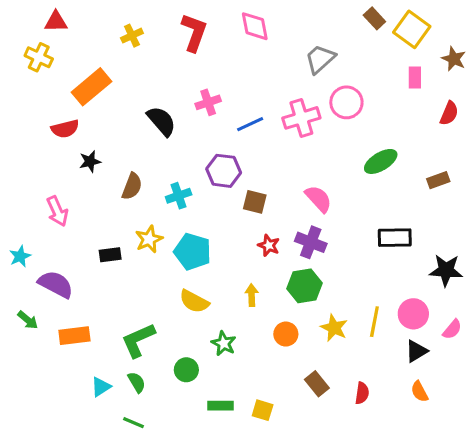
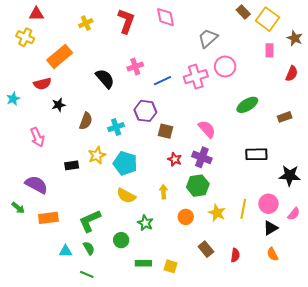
cyan star: (20, 256) -> (13, 99), moved
cyan triangle: (101, 387) -> (66, 251), turned 32

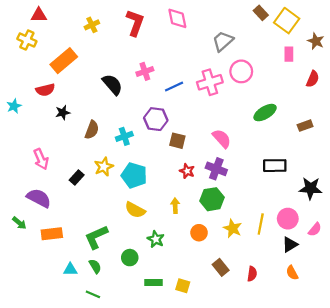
pink arrow: (37, 137) -> (41, 159), moved
black rectangle: (72, 165) -> (77, 177), turned -40

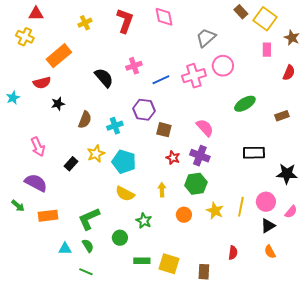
brown rectangle: (221, 267) -> (204, 272), moved, turned 42
yellow square: (183, 286) -> (169, 264), size x1.5

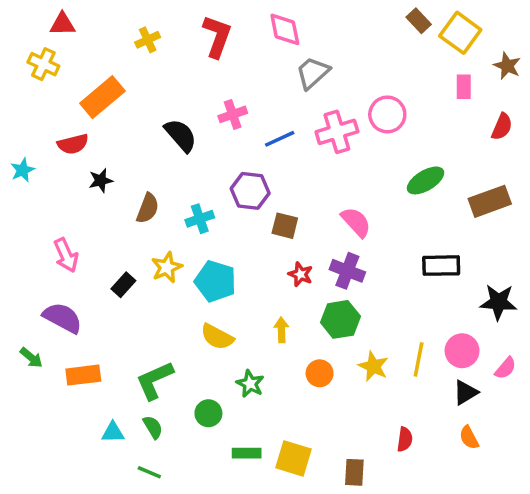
gray trapezoid: (206, 38) -> (313, 73), moved
brown rectangle: (282, 116) -> (490, 201), size x1.6

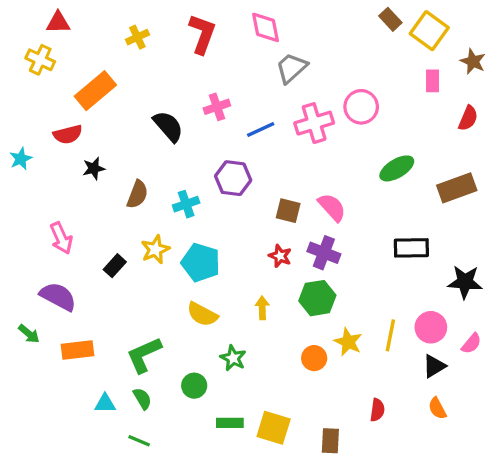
brown square: (285, 226) -> (288, 211), moved
orange circle: (320, 373) -> (314, 358), moved

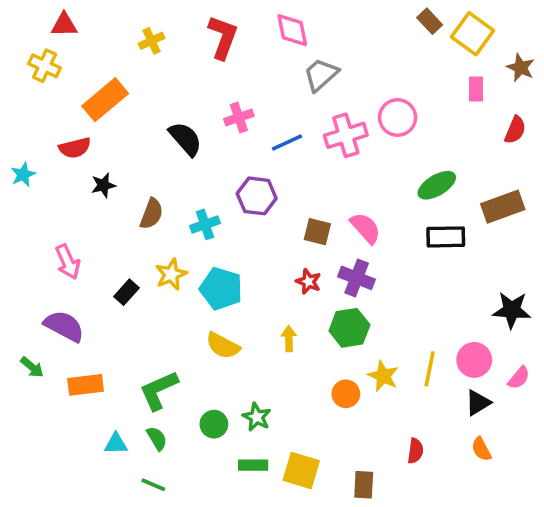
black rectangle: (411, 248) -> (446, 237), moved
green star: (233, 358) -> (257, 417), moved

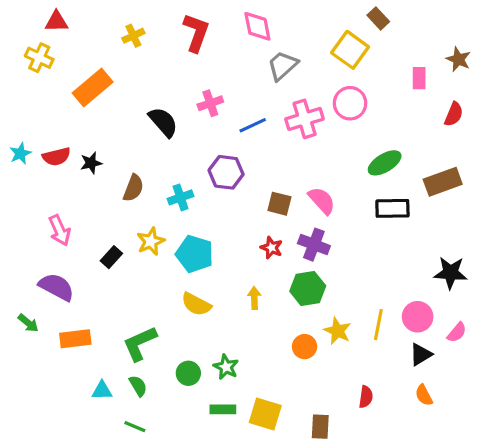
yellow square: (472, 34) -> (350, 50), moved
red semicircle: (75, 148) -> (56, 157), moved

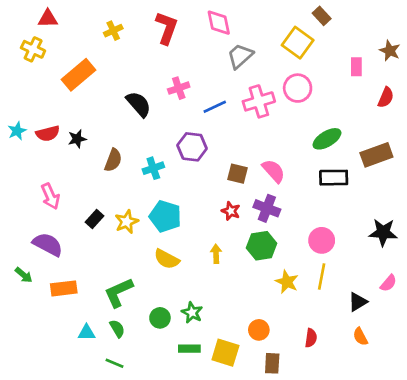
yellow star: (151, 241) -> (127, 222), moved
pink circle: (418, 317) -> (322, 240), moved
orange circle: (305, 347) -> (259, 330), moved

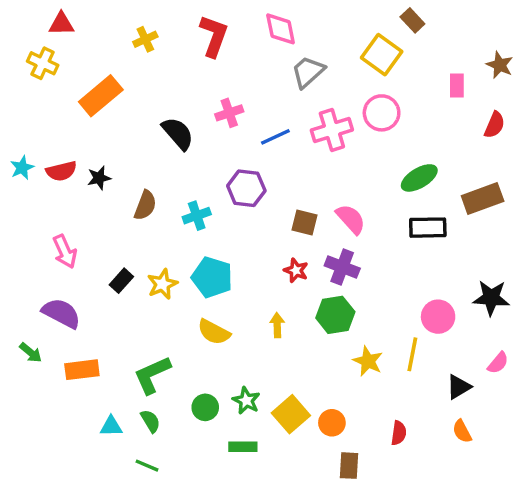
pink circle: (322, 240) -> (438, 317), moved
yellow square: (225, 353) -> (291, 414), moved, turned 32

